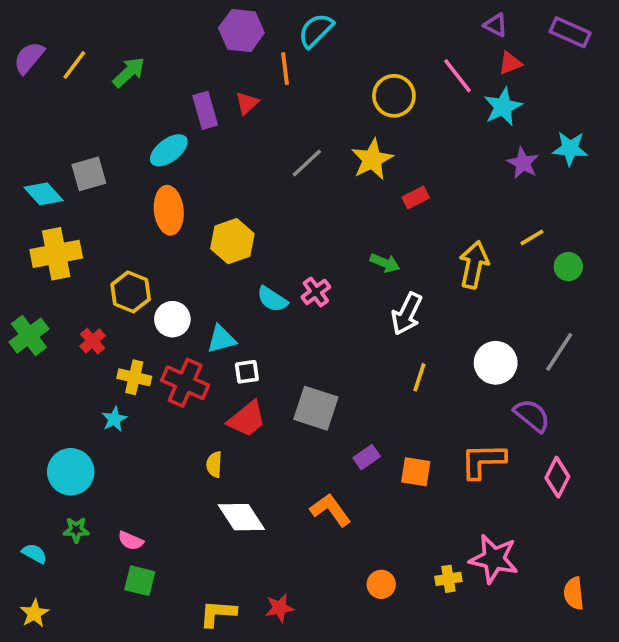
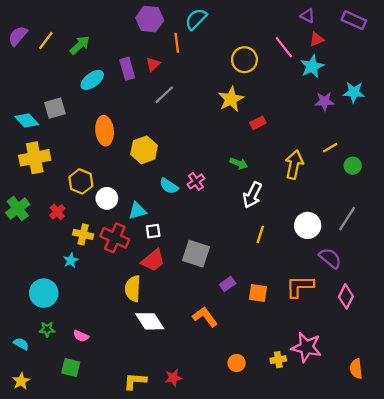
cyan ellipse: (169, 150) -> (92, 80), moved
gray line: (307, 163) -> (164, 95), moved
purple star: (523, 163) -> (325, 101), turned -30
yellow semicircle: (214, 464) -> (133, 289), size x1.6
green square: (140, 581) -> (71, 368), moved

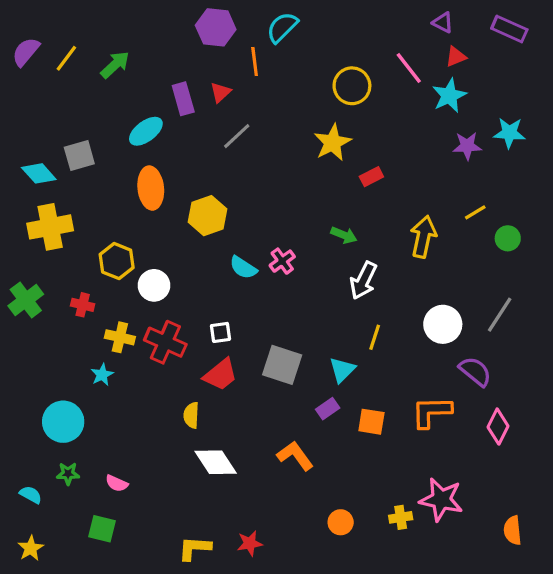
cyan ellipse: (92, 80) -> (146, 131), moved
cyan triangle: (137, 211) -> (342, 370), moved, turned -30
red cross: (57, 212) -> (83, 305), turned -35
yellow semicircle: (133, 289) -> (191, 415), size x0.7

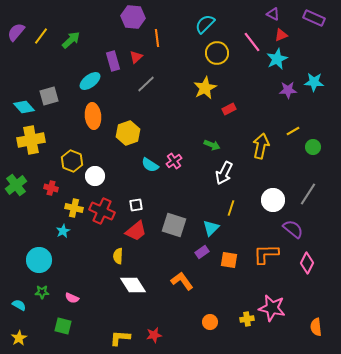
cyan semicircle: (282, 27) -> (205, 24), moved

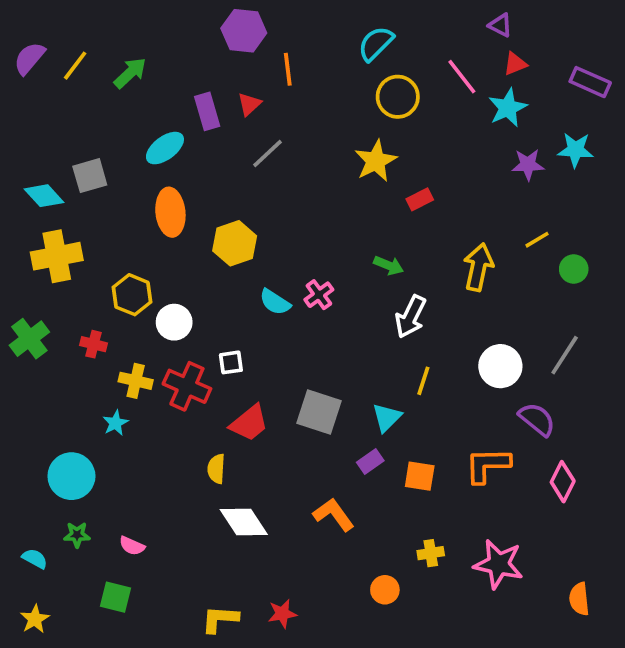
purple rectangle: (314, 18) -> (590, 82), moved
white square: (136, 205) -> (231, 362), moved
yellow cross: (247, 319) -> (431, 553), moved

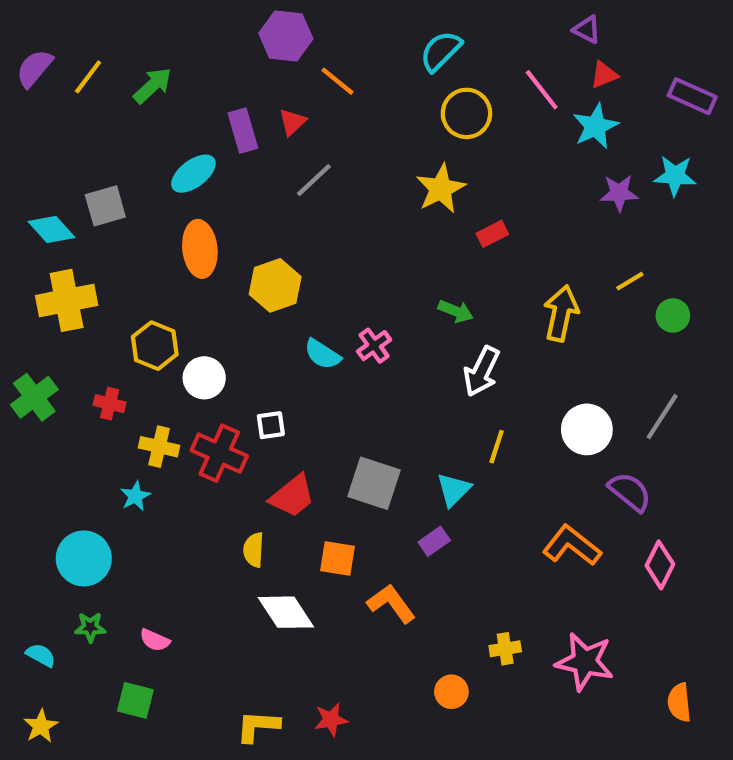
orange line: (288, 69) -> (337, 81), turned -44
orange L-shape: (488, 465) -> (572, 546), turned 39
orange square: (420, 476) -> (337, 558), moved

